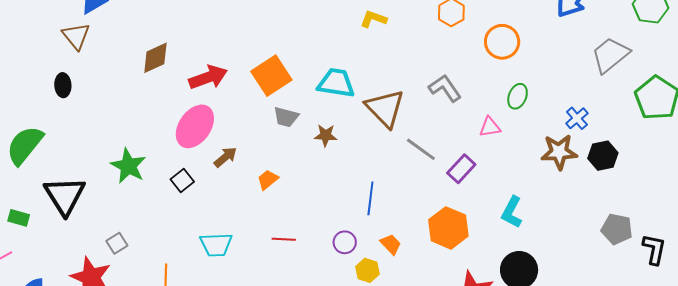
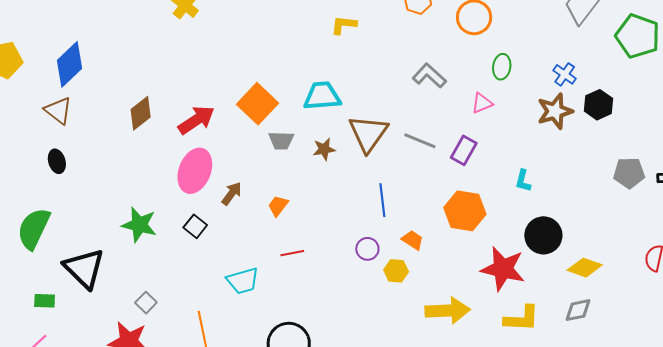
brown triangle: (385, 108) -> (368, 133), moved, turned 33
cyan L-shape: (512, 212) -> (523, 181), size x0.7
red line: (284, 239) -> (292, 253), moved

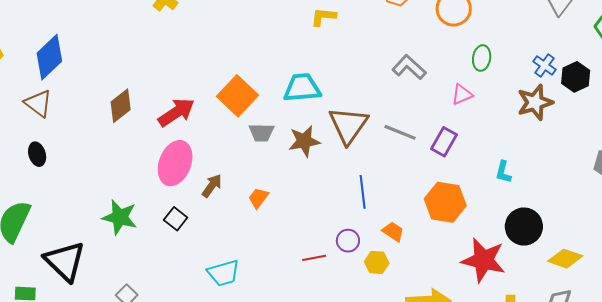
black hexagon: (598, 105) -> (576, 77), moved
brown star: (324, 149) -> (304, 141), size x1.4
red line: (292, 253) -> (314, 258), moved

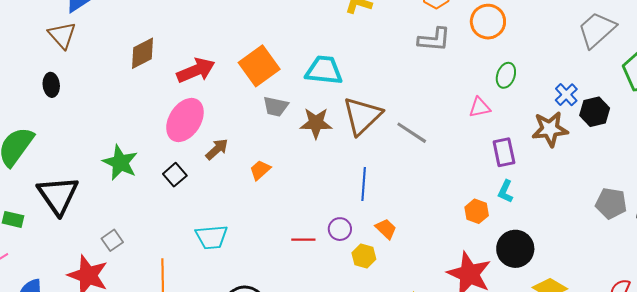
gray L-shape: (409, 67) -> (434, 40), moved, turned 132
purple rectangle: (444, 142) -> (504, 152), moved, turned -52
orange hexagon: (445, 202) -> (477, 211), moved, size x0.6

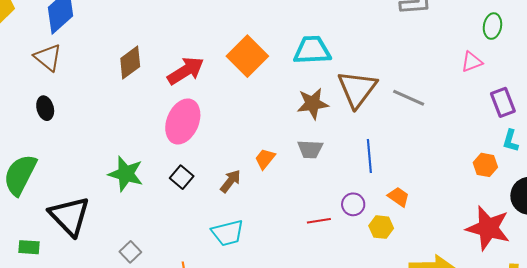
gray trapezoid: (276, 106) -> (310, 149), moved
brown arrow: (217, 149) -> (230, 181), moved

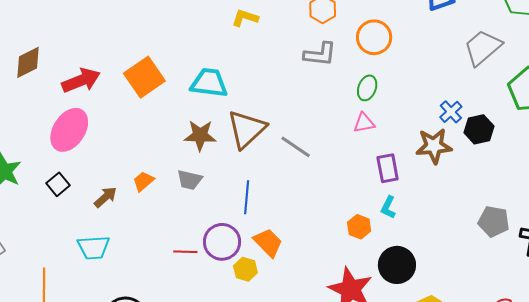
green ellipse: (492, 26) -> (367, 88), moved
orange trapezoid: (399, 197) -> (268, 243), size x1.4
purple circle: (353, 204) -> (222, 242), size x1.6

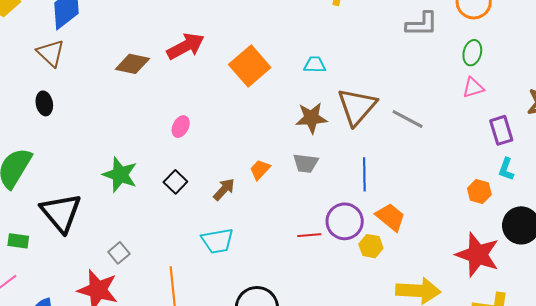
brown diamond: (28, 62) -> (132, 64), turned 44
red arrow: (81, 80) -> (186, 46), moved
cyan trapezoid: (209, 83) -> (315, 65), size x0.6
pink ellipse: (69, 130) -> (181, 127), size x0.5

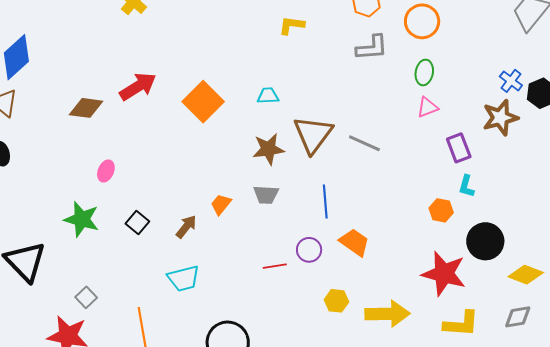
pink ellipse: (181, 127) -> (106, 171), moved
purple circle: (345, 221) -> (309, 250), size x0.7
yellow hexagon: (371, 246) -> (336, 301), moved

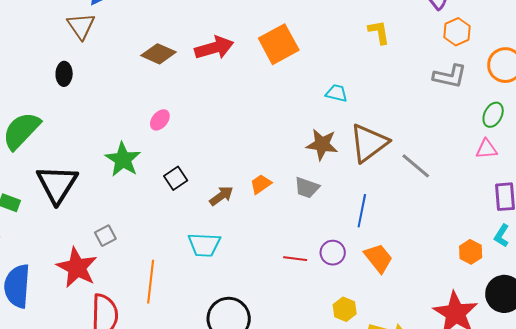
yellow L-shape: (292, 25) -> (379, 32), turned 56
orange square: (203, 102) -> (279, 44), moved

